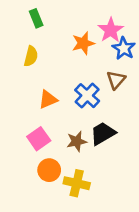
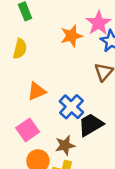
blue cross: (87, 96) -> (71, 107), moved
brown star: (77, 141) -> (65, 145), moved

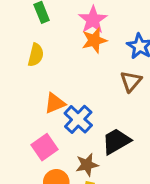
pink star: (99, 23) -> (93, 20), moved
blue cross: (71, 107) -> (78, 119), moved

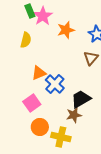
pink star: (93, 20) -> (43, 16), moved
brown star: (87, 165) -> (74, 115), moved

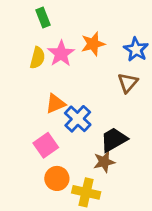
pink star: (43, 16) -> (61, 54), moved

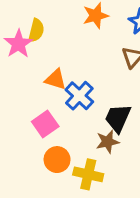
pink star: (61, 54) -> (18, 44), moved
orange triangle: (56, 104) -> (56, 79), turned 40
black trapezoid: (114, 140) -> (118, 118), turned -36

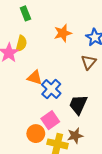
pink square: (45, 124) -> (50, 120), moved
brown star: (107, 142) -> (75, 136), moved

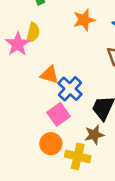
pink square: (50, 120) -> (59, 114), moved
brown star: (75, 136) -> (94, 135), moved

